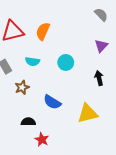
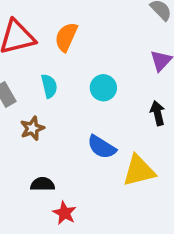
cyan semicircle: (32, 61) -> (49, 86), turned -112
blue semicircle: (52, 102) -> (102, 147), moved

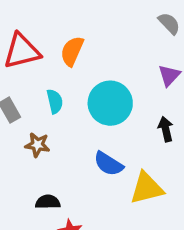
cyan circle: (103, 88) -> (110, 103), size x1.6
brown star: (32, 128) -> (37, 145), turned 30

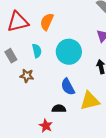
blue semicircle: (108, 164) -> (68, 87), turned 30
black semicircle: (48, 202) -> (59, 109), moved

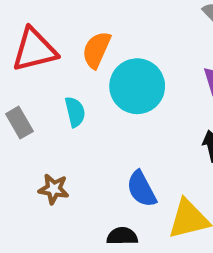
cyan circle: (69, 52) -> (137, 86), moved
brown star: (27, 76) -> (54, 189), moved

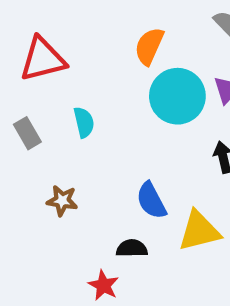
orange semicircle: (96, 50) -> (149, 46), moved
cyan circle: (137, 86) -> (177, 96), moved

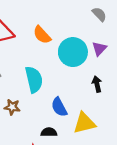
orange semicircle: (149, 46) -> (42, 35), moved, turned -66
cyan semicircle: (84, 122) -> (34, 80), moved, size x1.6

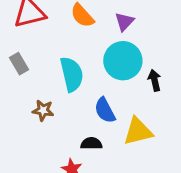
purple triangle: (99, 49) -> (124, 22), moved
cyan circle: (73, 52) -> (123, 61), moved

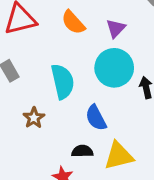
brown star: (43, 110) -> (34, 118), turned 30
yellow triangle: (138, 131) -> (119, 156), moved

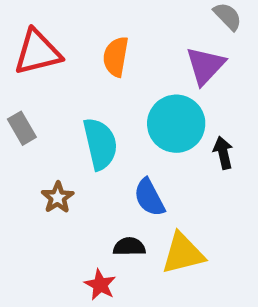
orange semicircle: (73, 22) -> (116, 57), turned 52
purple triangle: (116, 28) -> (205, 66), moved, size x1.4

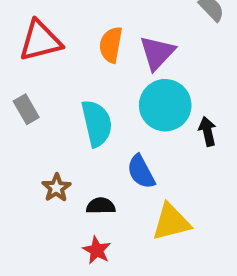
purple triangle: (205, 66) -> (157, 53), moved
brown star: (58, 197) -> (56, 188), moved
black semicircle: (129, 247) -> (101, 206), moved

